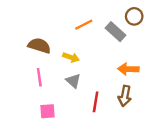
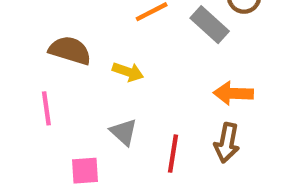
pink line: (39, 77) -> (46, 108), moved
gray triangle: (73, 81) -> (124, 132), moved

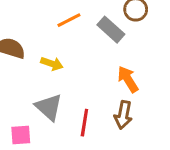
orange arrow: (233, 93) -> (128, 79), turned 56
gray triangle: (124, 132) -> (49, 107), size x1.4

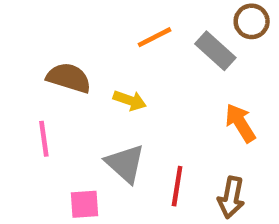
brown arrow: (123, 115) -> (231, 197), moved

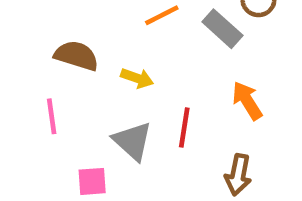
red line: (177, 186) -> (184, 128), moved

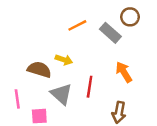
brown semicircle: (76, 56) -> (39, 70), moved
pink line: (52, 116) -> (17, 99), moved

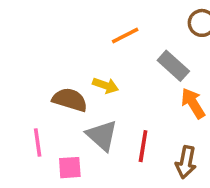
gray rectangle: (110, 33) -> (173, 66), moved
red line: (90, 87) -> (143, 146), moved

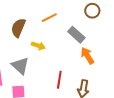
brown semicircle: (70, 100) -> (18, 28), moved, turned -84
gray triangle: (102, 135) -> (20, 66), moved

